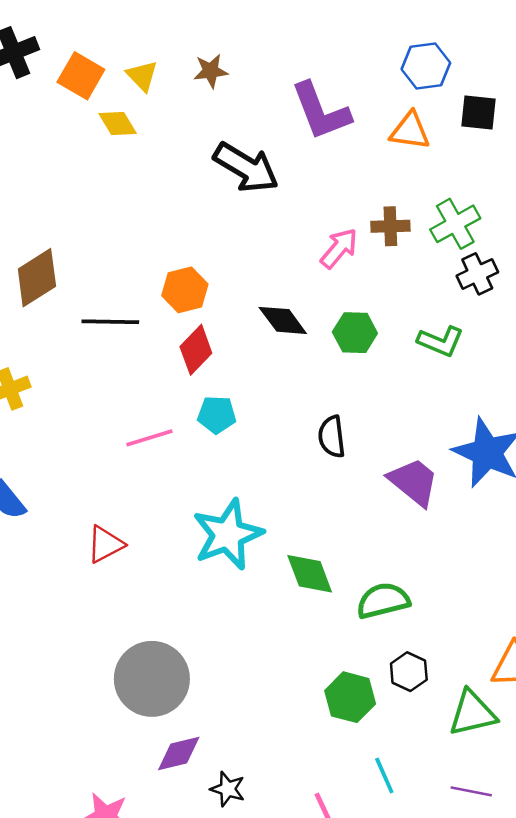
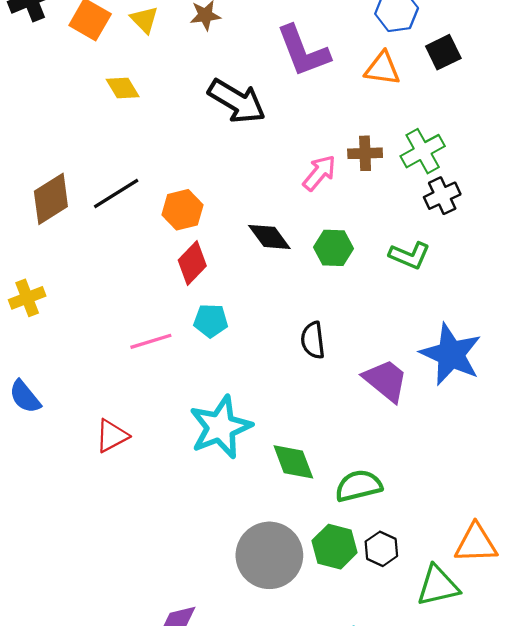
black square: (478, 112) -> (443, 52), turned -32
yellow diamond: (118, 123) -> (123, 88), moved
black line: (110, 322) -> (116, 193), moved, turned -33
gray circle: (152, 679) -> (269, 555), moved
green hexagon: (350, 697) -> (335, 547), moved

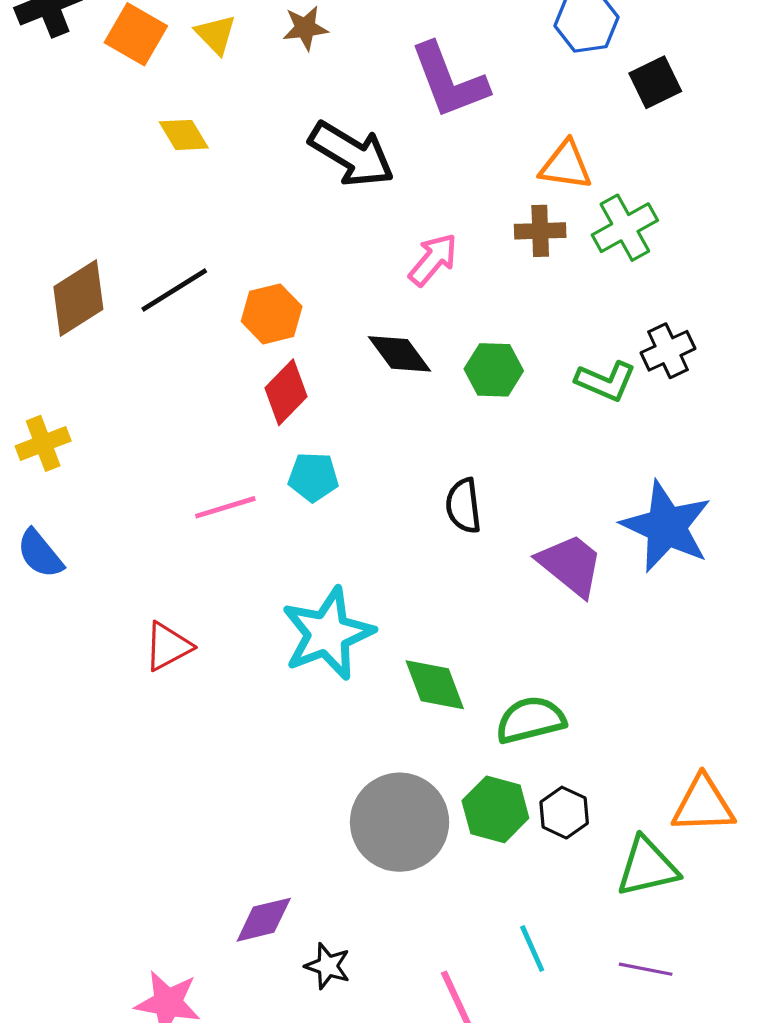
orange triangle: (382, 69) -> (566, 165), moved
pink arrow: (319, 173) -> (433, 260), moved
black cross: (442, 196) -> (668, 351), moved
blue semicircle: (25, 397) -> (40, 554), moved

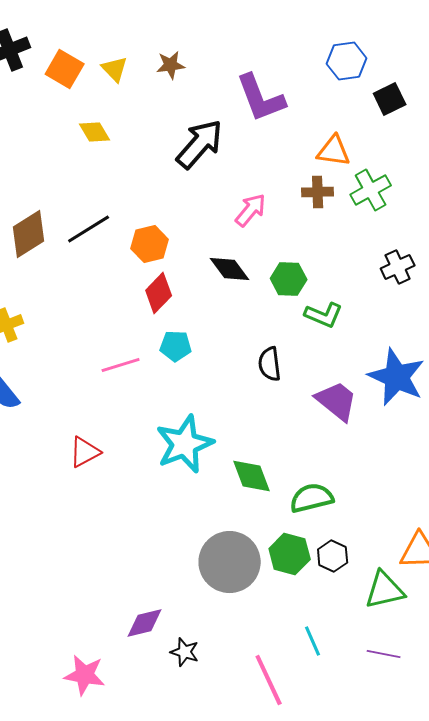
black arrow: (352, 154) -> (200, 144), turned -80
green L-shape: (606, 381) -> (324, 315), moved

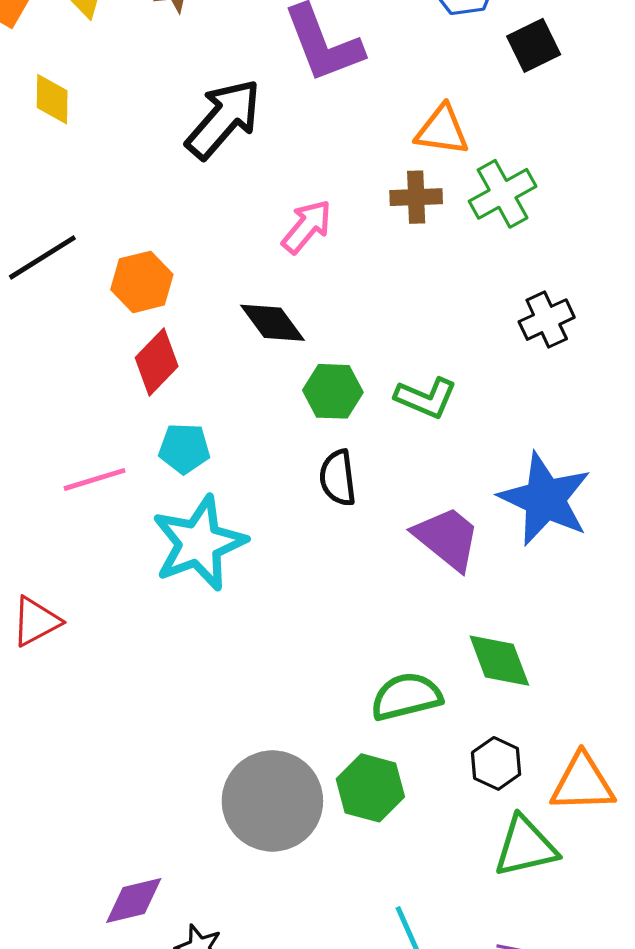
yellow diamond: (95, 132) -> (52, 99), turned 32
green hexagon: (289, 279) -> (333, 391), moved
cyan star: (185, 444) -> (199, 543), moved
green diamond: (252, 476) -> (499, 661), moved
black hexagon: (333, 556) -> (496, 763), moved

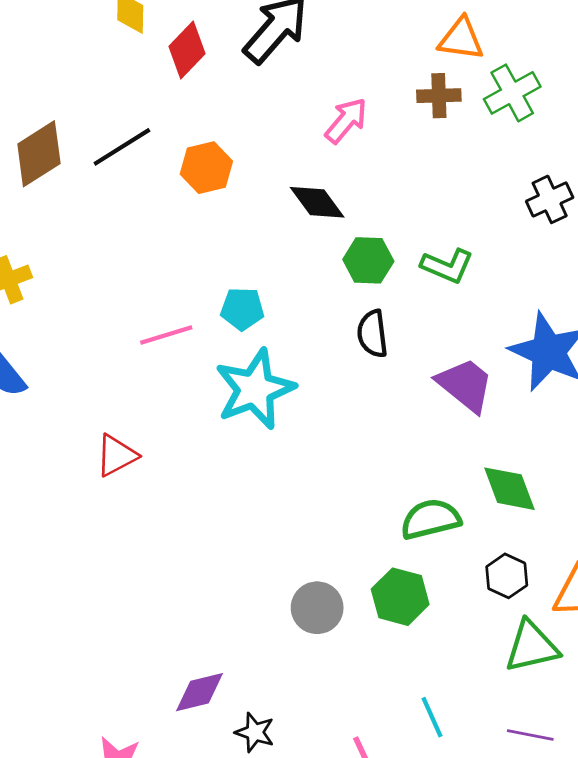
red diamond: (157, 362) -> (187, 50), moved
gray circle: (272, 801) -> (317, 608), size x0.6

